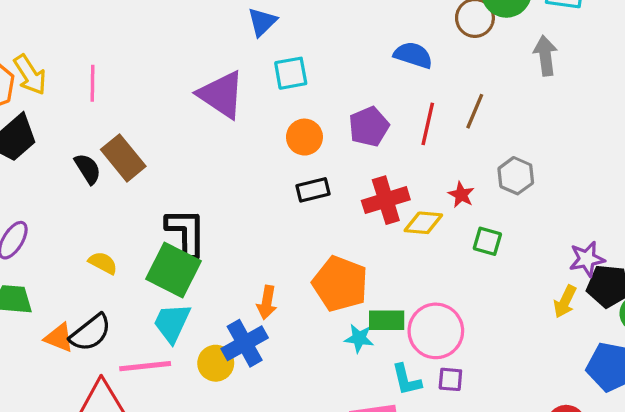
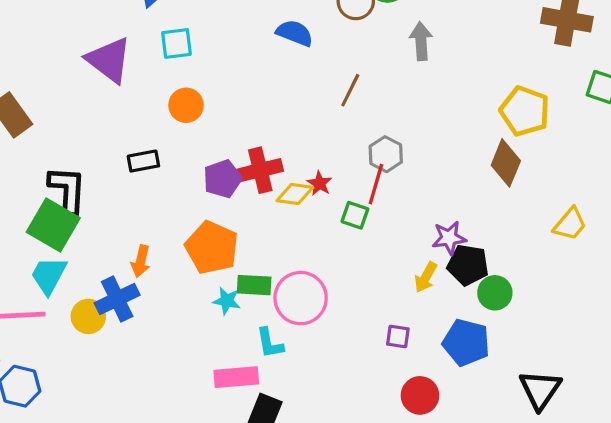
red line: (428, 124) -> (376, 184), moved
purple pentagon: (369, 127) -> (222, 179), moved
black rectangle: (313, 190) -> (143, 161), moved
red star: (461, 195) -> (320, 183), moved
purple square: (450, 379) -> (398, 336), moved

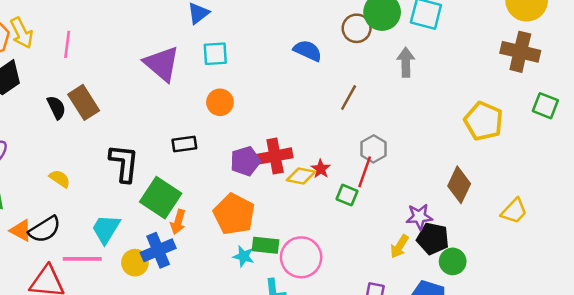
brown diamond: (506, 163) -> (459, 185), moved
green square: (53, 225) -> (161, 198), moved

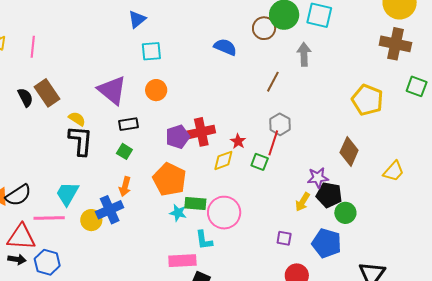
purple triangle: (162, 64) -> (112, 90), moved
brown line: (349, 97) -> (273, 82), moved
yellow diamond: (301, 176) -> (223, 160), moved, turned -30
yellow semicircle: (60, 179) -> (77, 119), moved
green square: (161, 198) -> (124, 151), moved, size x0.5

